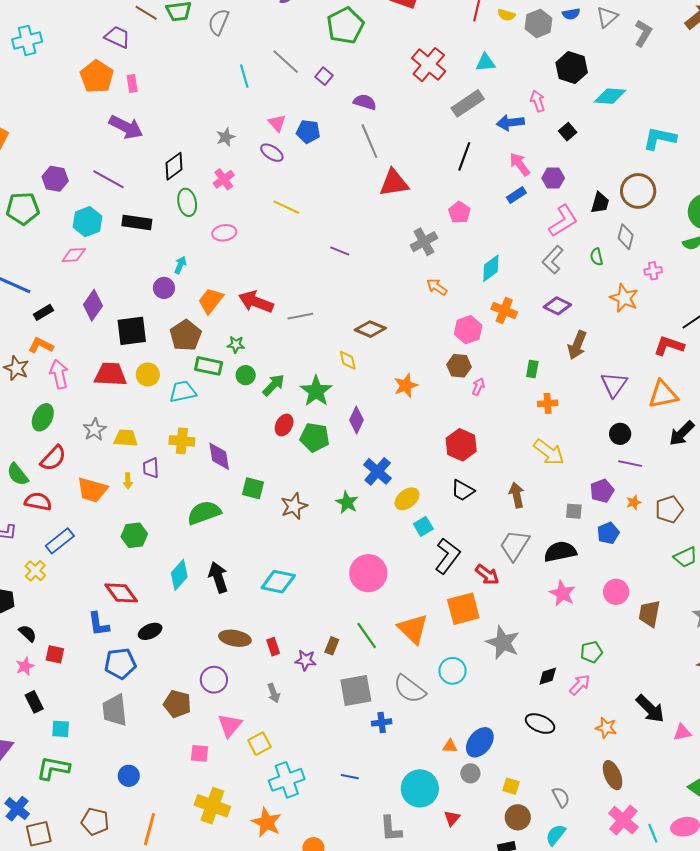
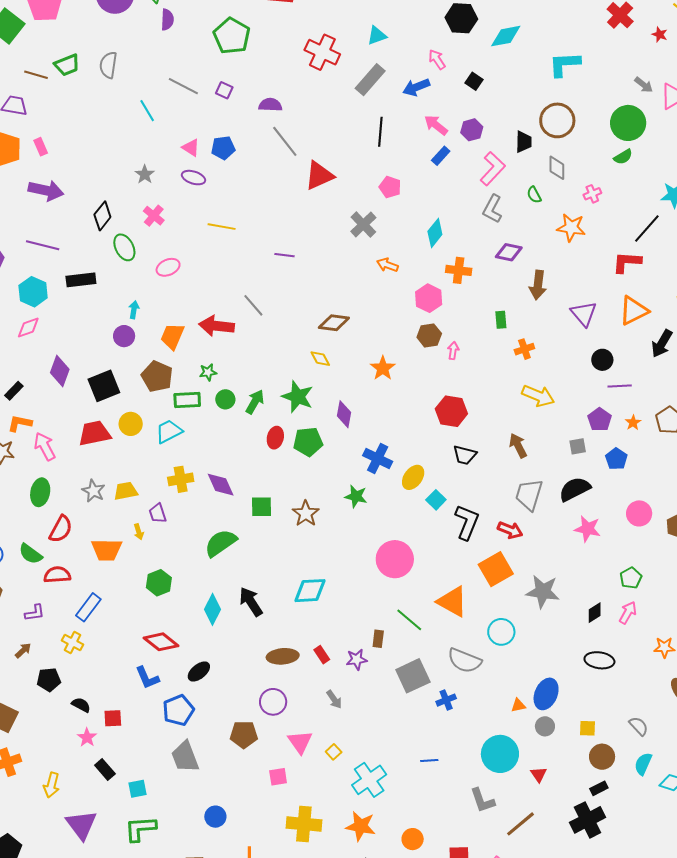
gray line: (300, 316) -> (253, 305), moved, turned 75
yellow square: (259, 744) -> (334, 752), size x0.7

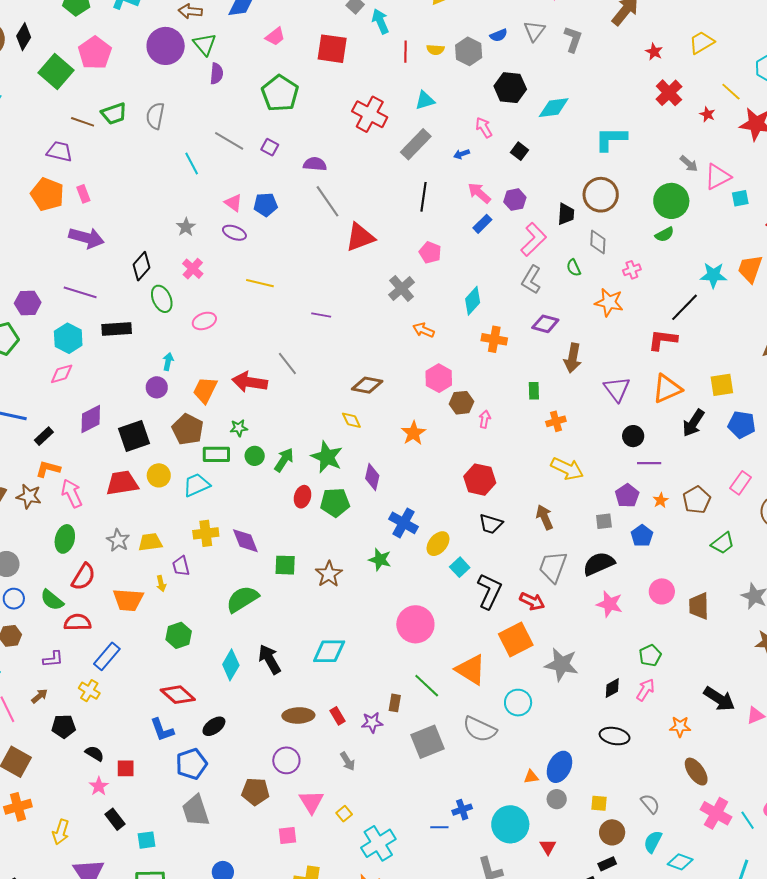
blue arrow: (416, 87) -> (462, 154), size x0.6
pink hexagon: (429, 298) -> (439, 378), moved
purple diamond: (60, 371) -> (91, 419), turned 40
blue cross: (446, 700) -> (462, 810), moved

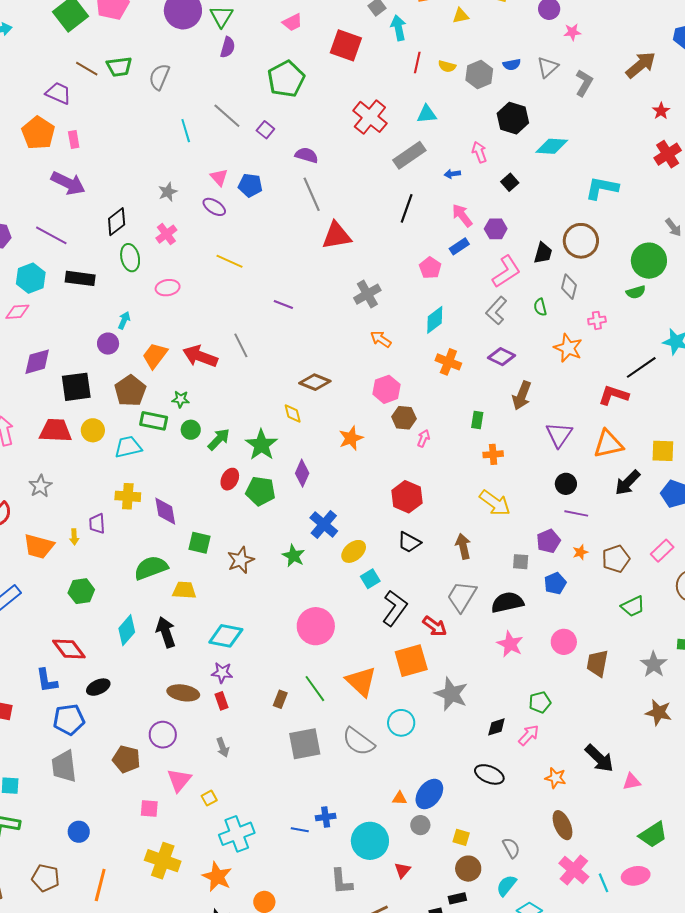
pink pentagon: (430, 252) -> (430, 268), moved
yellow trapezoid: (150, 542) -> (184, 590), moved
purple star: (372, 722) -> (222, 673), moved

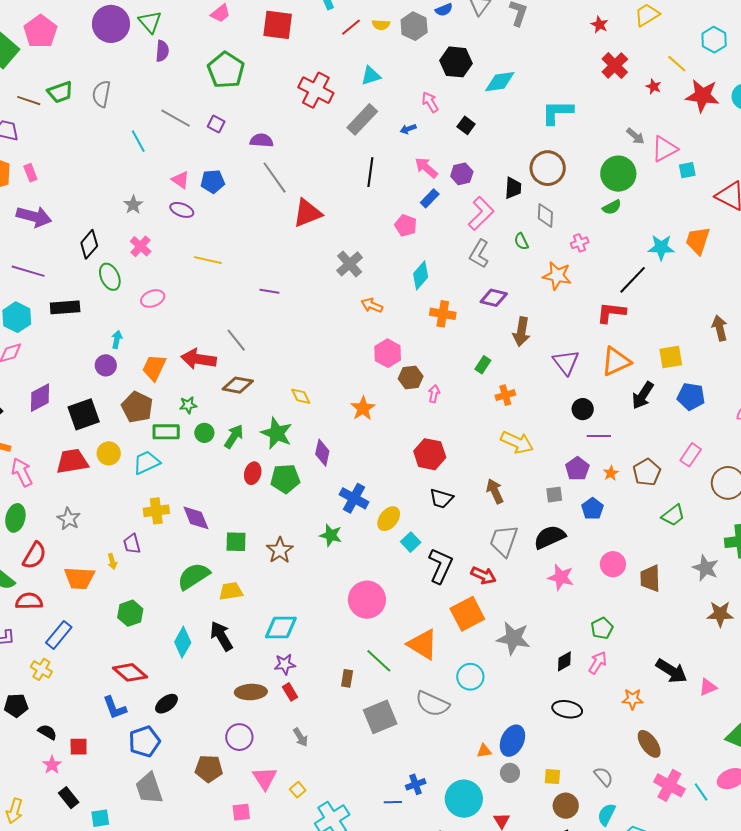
red line: (417, 63) -> (351, 27), turned 50
brown diamond: (315, 382) -> (238, 385), moved
green rectangle: (477, 420) -> (483, 365), turned 36

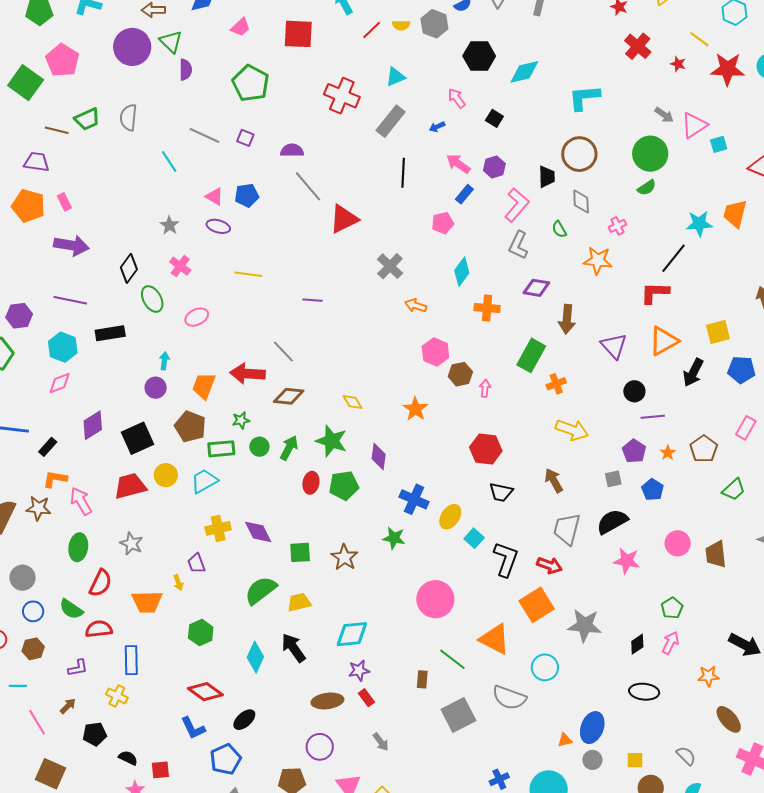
pink pentagon: (406, 225) -> (443, 223), turned -30
green rectangle: (483, 365) -> (531, 355), size x1.8
blue rectangle: (59, 635) -> (131, 660), turned -36

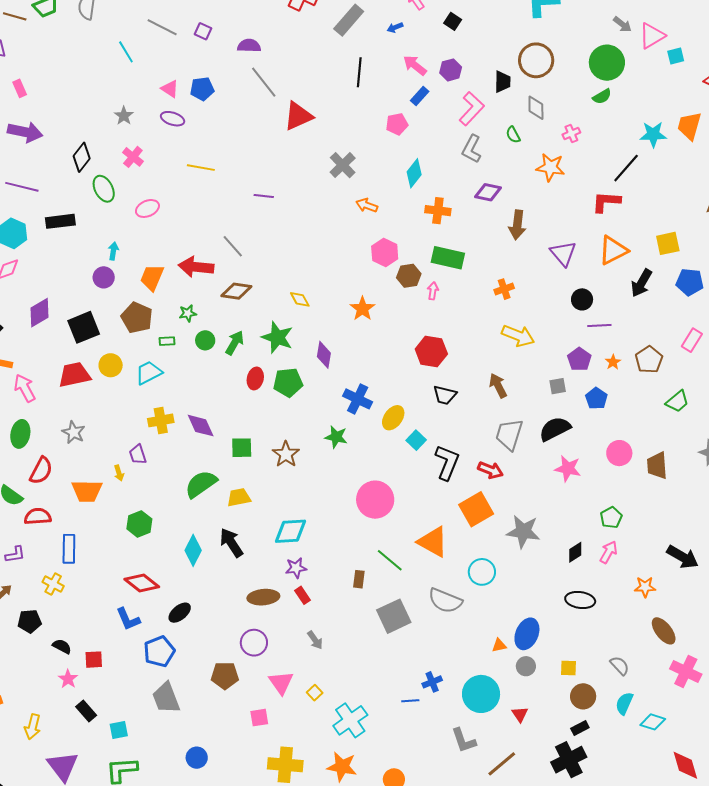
green rectangle: (531, 355) -> (448, 258), moved, turned 72
green rectangle: (221, 449) -> (167, 341), size x0.6

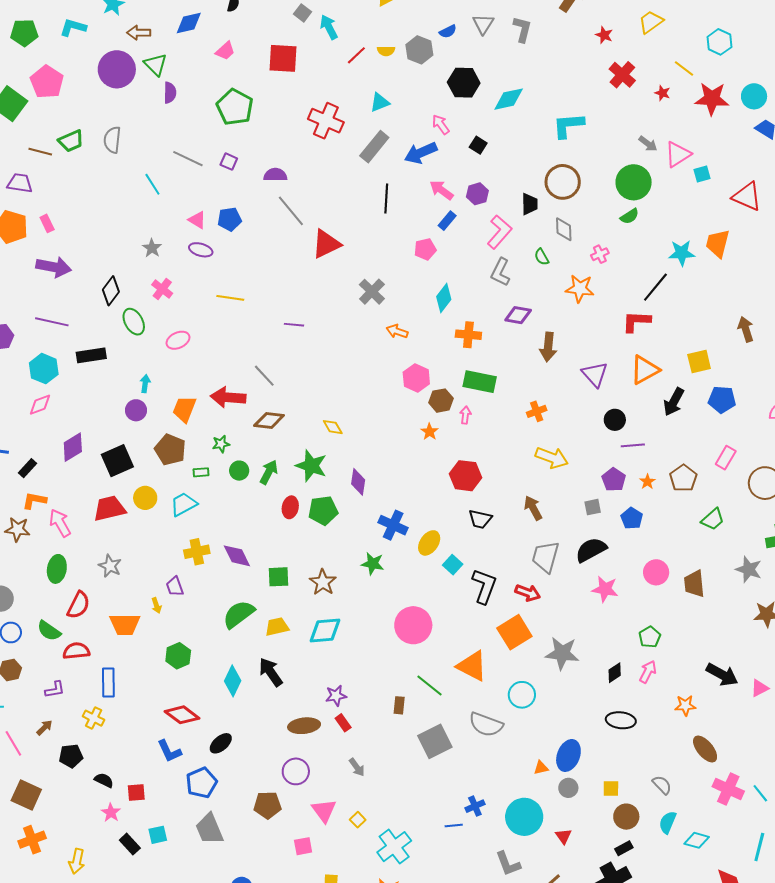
blue arrow: (395, 28) -> (421, 153), size x2.0
orange star: (362, 309) -> (429, 432), moved, size x0.7
cyan diamond: (290, 531) -> (325, 630), moved
cyan square: (119, 730) -> (158, 835), moved

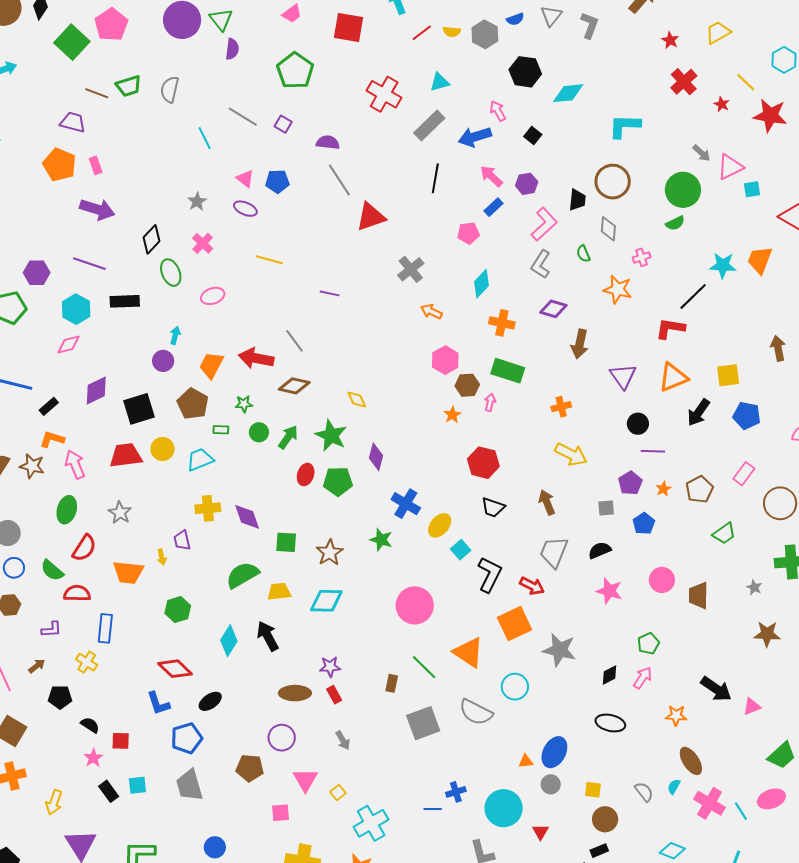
black semicircle: (591, 550) -> (600, 550), size x0.7
gray star: (749, 569) -> (754, 587), size x0.6
cyan semicircle: (668, 822) -> (674, 787), moved, size x0.7

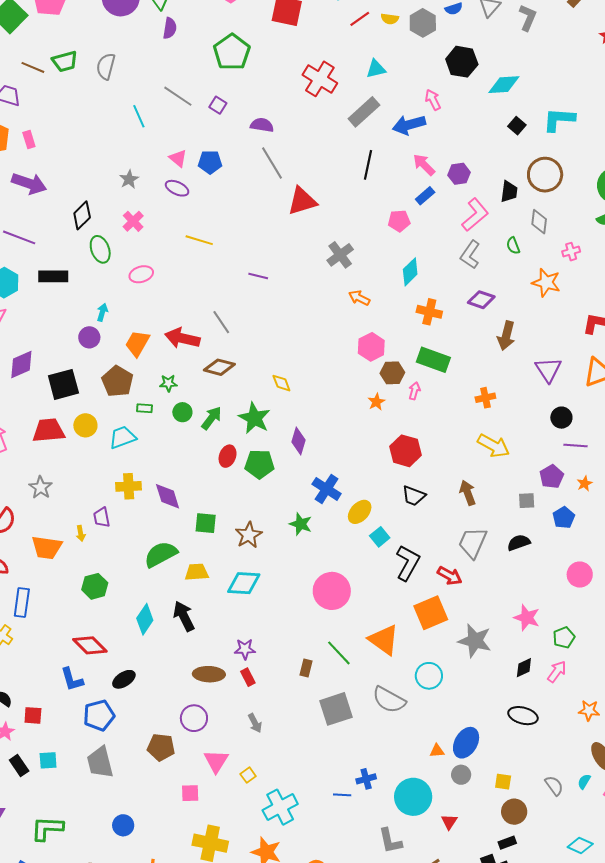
black square: (533, 136) -> (517, 126), moved
pink star: (609, 591) -> (527, 618), moved

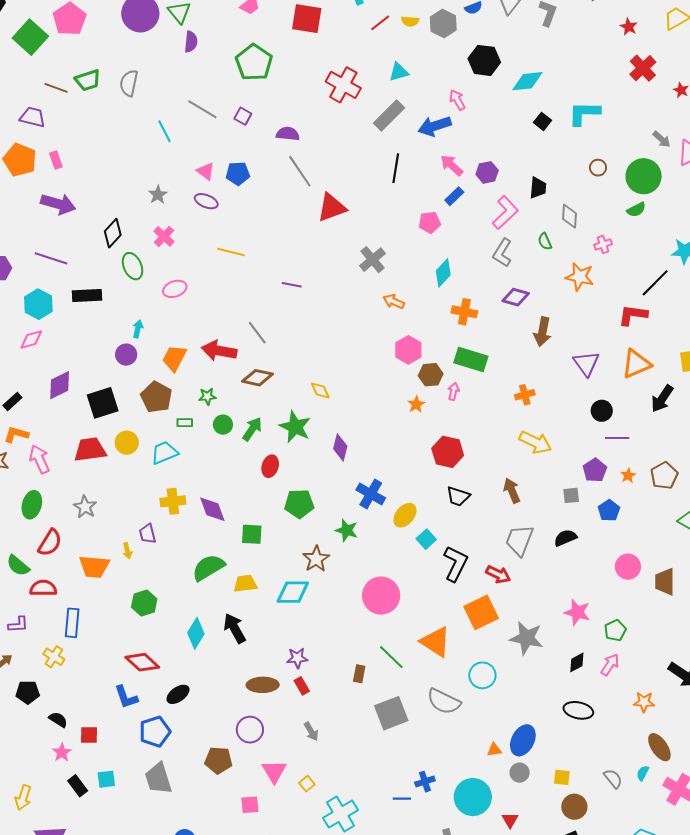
brown circle: (545, 175) -> (598, 168), moved, size x0.5
green pentagon: (260, 464) -> (299, 504), moved
brown star: (249, 535) -> (316, 559), moved

